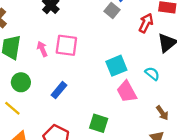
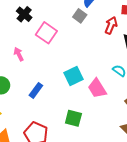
pink square: (66, 45) -> (46, 33), moved, turned 30
cyan square: (116, 66) -> (74, 76), moved

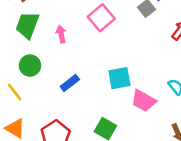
pink trapezoid: (97, 88) -> (144, 101), turned -45

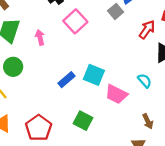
cyan square: (119, 78) -> (94, 75), turned 35
blue rectangle: (70, 83) -> (66, 80), moved

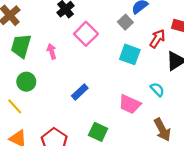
cyan square: (94, 75) -> (130, 54), moved
brown arrow: (148, 121) -> (162, 130), size x1.5

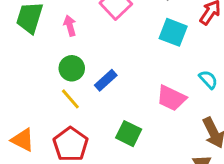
green circle: (26, 82) -> (72, 68), moved
yellow line: (15, 106) -> (70, 99), moved

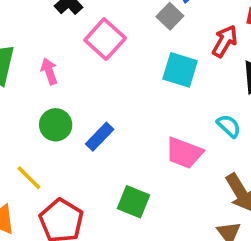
yellow line: (70, 99) -> (29, 178), moved

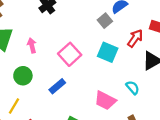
pink square: (105, 39) -> (70, 54), moved
green circle: (56, 125) -> (23, 76), moved
yellow line: (29, 178) -> (14, 106), turned 70

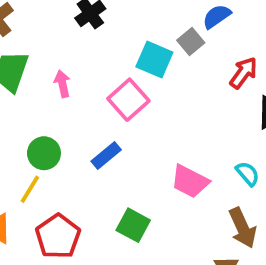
cyan square: (108, 52) -> (154, 60), moved
green circle: (23, 76) -> (44, 153), moved
cyan semicircle: (133, 88) -> (248, 174), moved

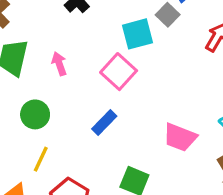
cyan square: (154, 60) -> (138, 34), turned -32
green circle: (44, 153) -> (35, 114), moved

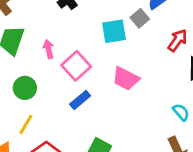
pink square: (119, 72) -> (76, 66), moved
pink trapezoid: (180, 137) -> (126, 79), moved

